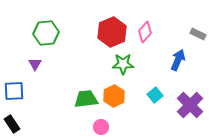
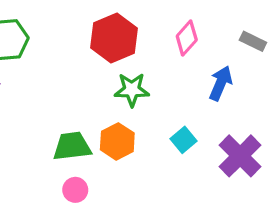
pink diamond: (145, 32) -> (187, 38), moved
pink circle: (101, 127) -> (75, 190), moved

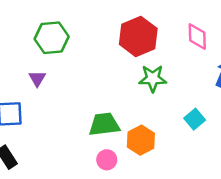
pink diamond: (187, 38) -> (197, 36), turned -44
orange hexagon: (117, 141) -> (141, 140), moved

